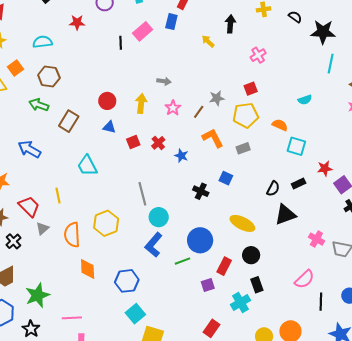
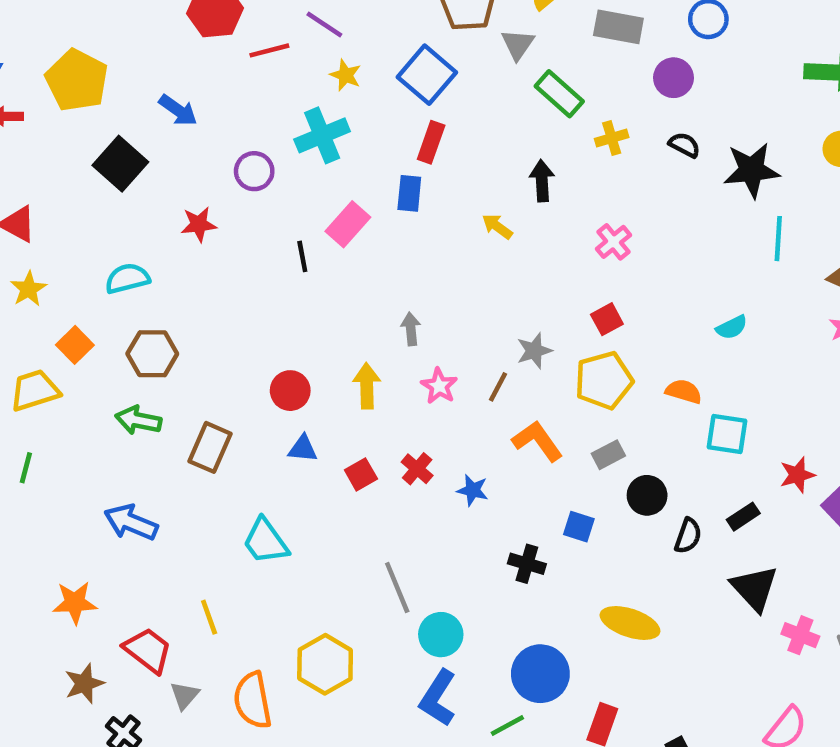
gray arrow: (164, 81) -> (411, 329), turned -96
black triangle: (285, 215) -> (754, 588), moved, turned -45
black circle: (251, 255) -> (647, 495), moved

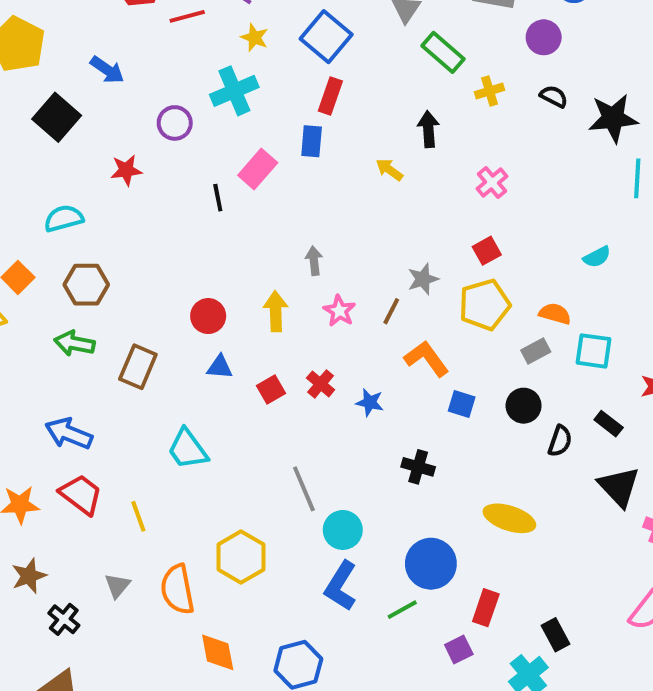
gray rectangle: (608, 455) -> (536, 351), moved
black rectangle: (743, 517) -> (609, 424), turned 72
blue square: (579, 527) -> (462, 404), moved
red trapezoid: (148, 650) -> (81, 494), moved

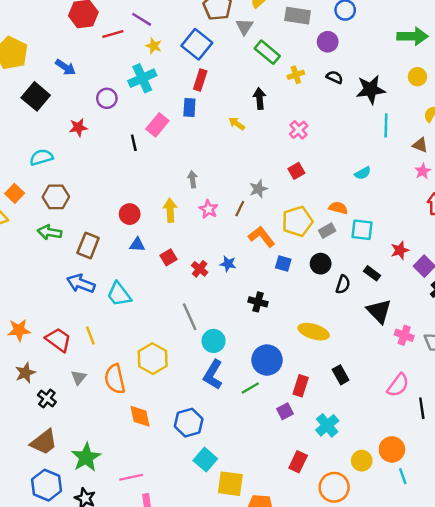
yellow pentagon: (485, 305) -> (297, 221), moved
red cross: (321, 384) -> (200, 269), moved
blue arrow: (69, 433) -> (81, 284), moved
red trapezoid: (81, 494) -> (58, 340), moved
black rectangle: (556, 635) -> (341, 375), moved

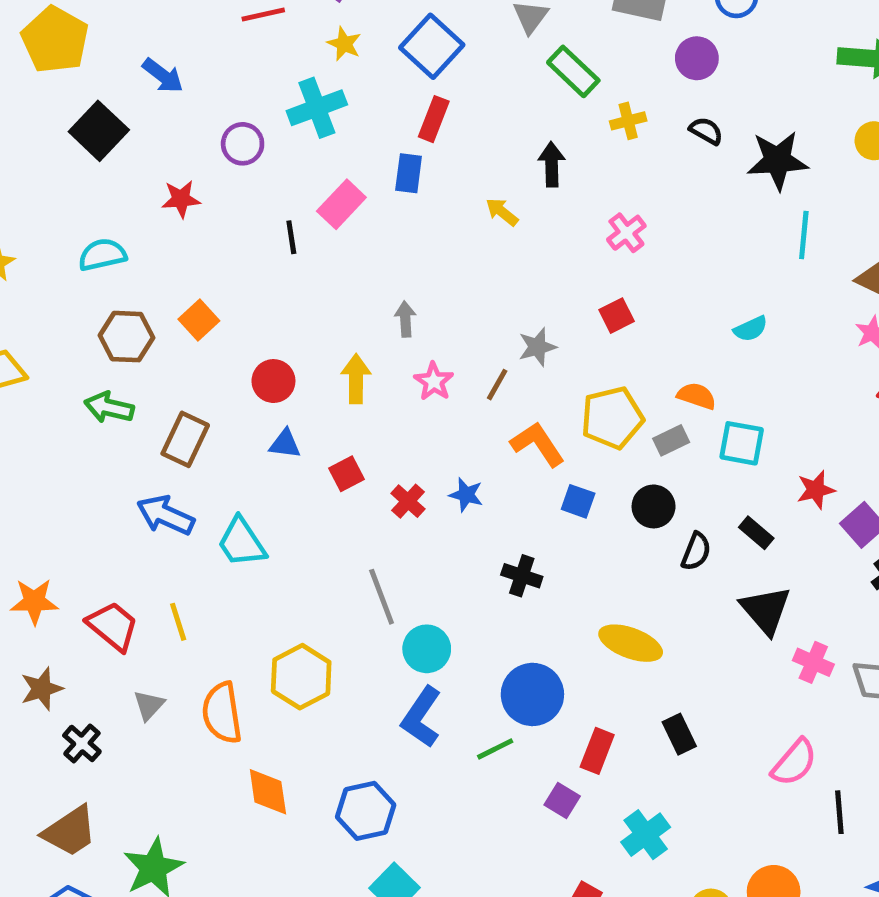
orange square: (15, 193) -> (199, 320), moved
purple square: (285, 411) -> (562, 801), turned -35

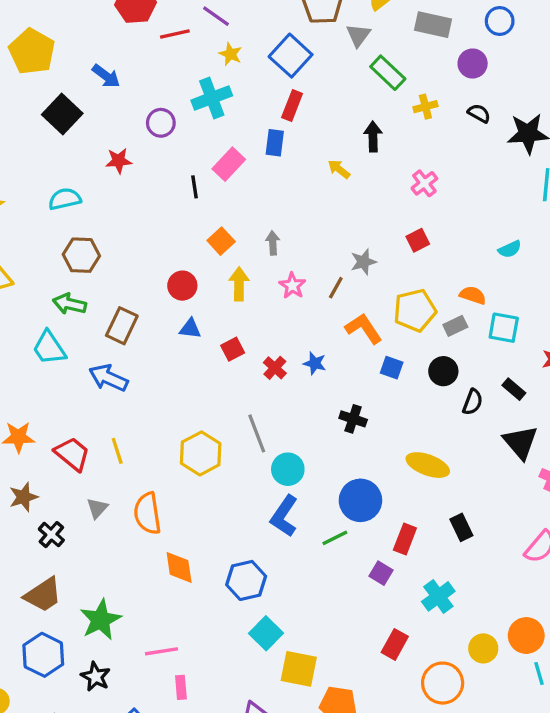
orange square: (199, 320) -> (221, 241), moved
cyan trapezoid: (242, 542) -> (49, 348), moved
yellow hexagon: (301, 677) -> (201, 453), moved

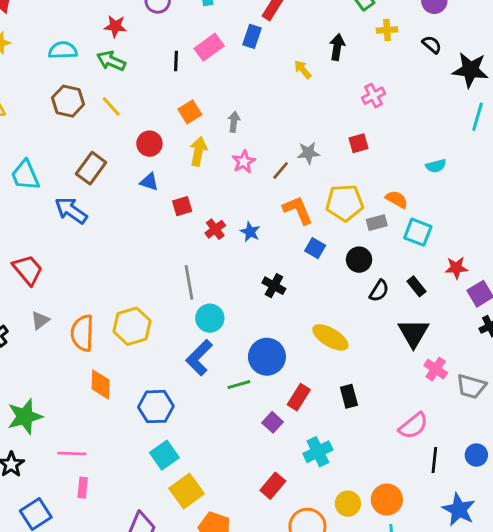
green arrow: (69, 304) -> (111, 61), moved
yellow line: (117, 451) -> (111, 107), moved, turned -35
yellow hexagon: (201, 453) -> (132, 326), moved
yellow square: (299, 669) -> (187, 491), turned 32

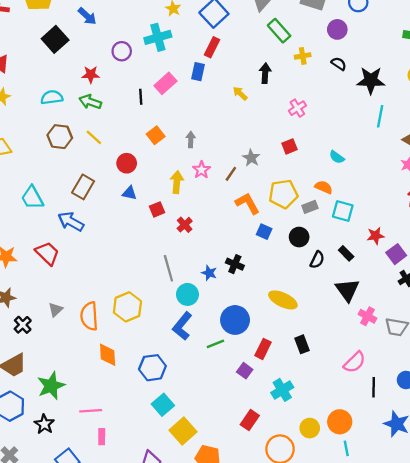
yellow arrow: (198, 151) -> (177, 182), moved
gray star: (308, 153) -> (251, 158), turned -30
cyan semicircle: (436, 166) -> (337, 157), moved, turned 56
blue star: (250, 232) -> (209, 273), moved
red trapezoid: (28, 270) -> (47, 253), moved

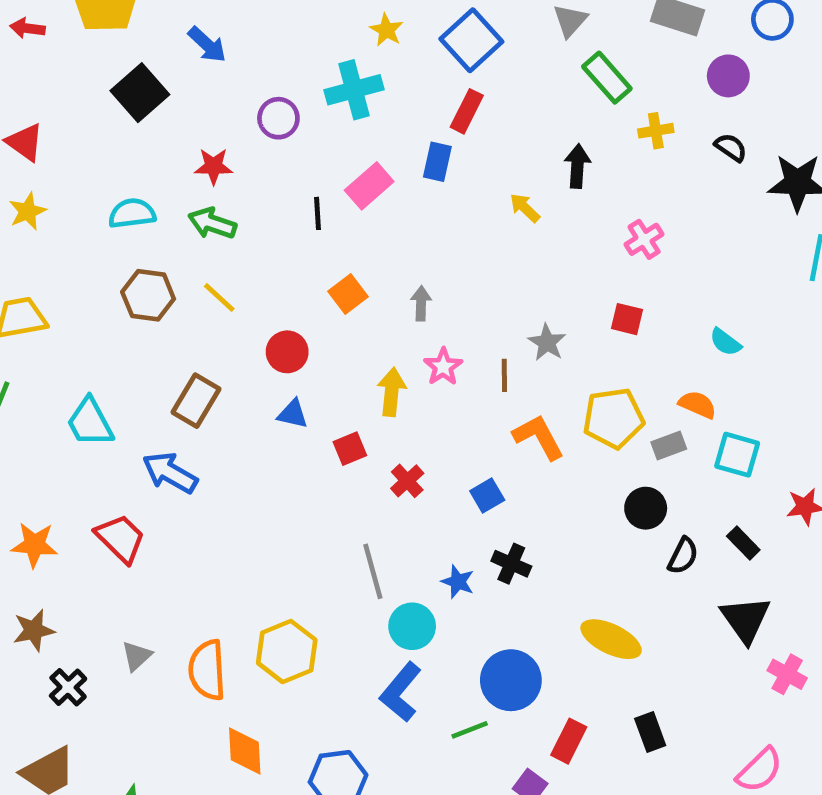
red square: (289, 146) -> (627, 319), turned 35
brown line: (231, 174) -> (504, 375), turned -35
blue square: (264, 232) -> (487, 496), moved, turned 35

